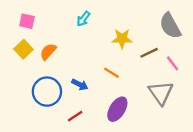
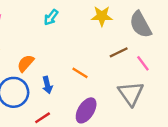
yellow star: (122, 39) -> (102, 16), moved
orange semicircle: (48, 52) -> (26, 63), moved
blue arrow: (80, 85) -> (47, 85), turned 49

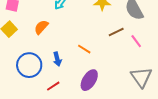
orange semicircle: (26, 63) -> (41, 27), moved
gray triangle: (131, 94) -> (141, 77), moved

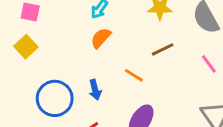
orange semicircle: (41, 27) -> (101, 38), moved
brown line: (116, 32) -> (163, 49), moved

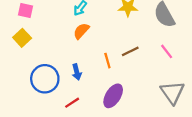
brown line: (163, 49) -> (130, 51), moved
orange line: (134, 75) -> (107, 61), turned 42

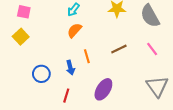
orange line: (107, 61) -> (87, 56), moved
blue circle: (45, 79) -> (41, 74), size x0.7
red line: (72, 103) -> (66, 96), turned -40

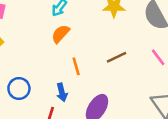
blue arrow: (70, 68) -> (62, 92), moved

